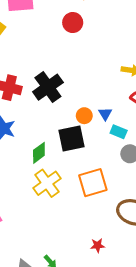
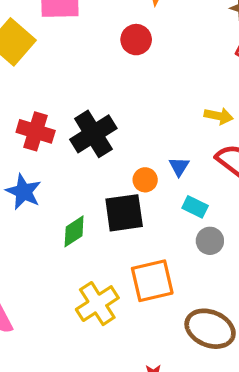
blue triangle: (105, 114) -> (179, 167), moved
yellow cross: (47, 183) -> (97, 304), moved

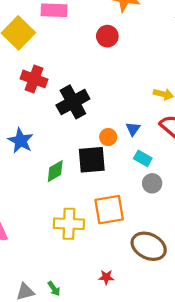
red cross: (36, 131) -> (34, 79), moved
yellow cross: (97, 304) -> (69, 224), turned 32

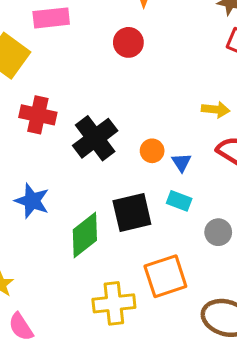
orange circle: (108, 137) -> (152, 151), moved
cyan rectangle: (143, 158) -> (179, 201), moved
green diamond: (55, 171) -> (85, 235), size x1.4

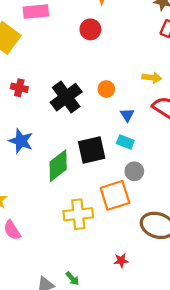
red cross: (38, 115) -> (19, 88), moved, size x0.7
orange circle: (152, 151) -> (106, 89), moved
gray circle: (218, 232) -> (134, 171), moved

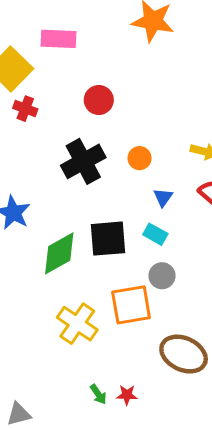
red circle: (90, 29) -> (99, 100), moved
red cross: (19, 88) -> (25, 109), moved
yellow cross: (78, 214) -> (77, 324), turned 32
green arrow: (72, 278) -> (98, 394), moved

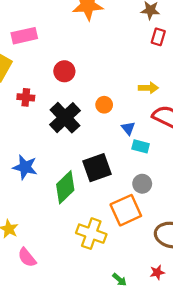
red cross: (25, 109) -> (26, 97), moved
cyan rectangle: (155, 234) -> (141, 146), moved
red star: (127, 395) -> (157, 272), moved

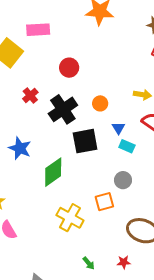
red cross: (26, 97) -> (30, 96), moved, turned 35
black square: (97, 168) -> (85, 141), moved
orange square: (126, 210) -> (104, 202), size x0.7

